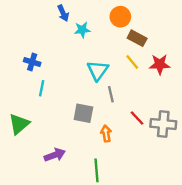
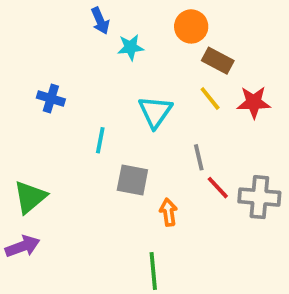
cyan line: (42, 88) -> (100, 140), moved
gray line: (111, 94) -> (199, 157), moved
purple arrow: (55, 155) -> (22, 246), moved

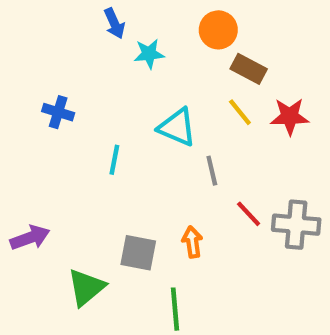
cyan triangle: (155, 112) -> (177, 127), turned -42
gray line: (199, 157) -> (212, 171), moved
gray square: (132, 180) -> (138, 253), moved
green triangle: (30, 197) -> (86, 287), moved
purple arrow: (22, 246) -> (30, 238), moved

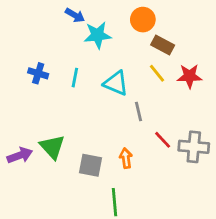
blue arrow: (114, 23) -> (75, 15), turned -36
cyan star: (149, 54) -> (98, 35), size x1.4
cyan line: (114, 160) -> (75, 78), moved
green triangle: (86, 287) -> (52, 147), moved, turned -32

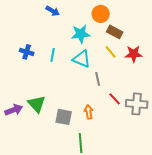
cyan star: (98, 35) -> (81, 34), moved

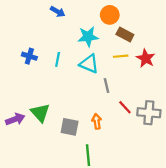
yellow line: (111, 52) -> (121, 56), turned -56
red star: (134, 54) -> (146, 58), turned 30

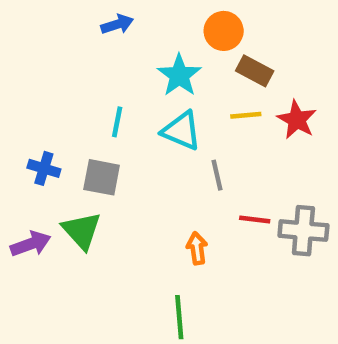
blue arrow: (58, 12) -> (117, 24), turned -48
cyan star: (88, 37) -> (179, 75), turned -30
blue cross: (29, 56) -> (44, 168), moved
red line: (125, 107) -> (255, 219), turned -40
gray square: (70, 127) -> (102, 177), moved

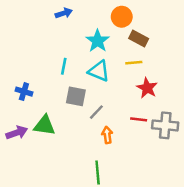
red star: (297, 120) -> (147, 88), moved
gray line: (217, 175) -> (96, 112), moved, turned 56
gray square: (102, 177) -> (76, 96), moved
green triangle: (82, 231) -> (44, 125), turned -40

